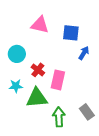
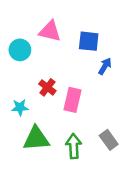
cyan circle: (17, 54) -> (20, 50), moved
green triangle: (37, 98) -> (36, 139), moved

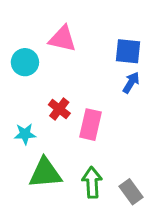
blue square: (89, 41) -> (128, 51), moved
gray rectangle: (109, 140) -> (131, 192), moved

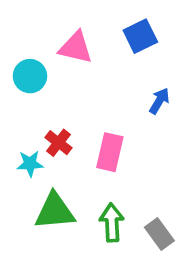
blue square: (128, 51) -> (140, 36), moved, turned -32
red cross: (59, 109) -> (59, 143), moved

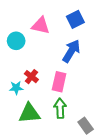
blue arrow: (159, 101) -> (71, 51), moved, size x1.6
green arrow: (112, 223) -> (60, 108), moved

